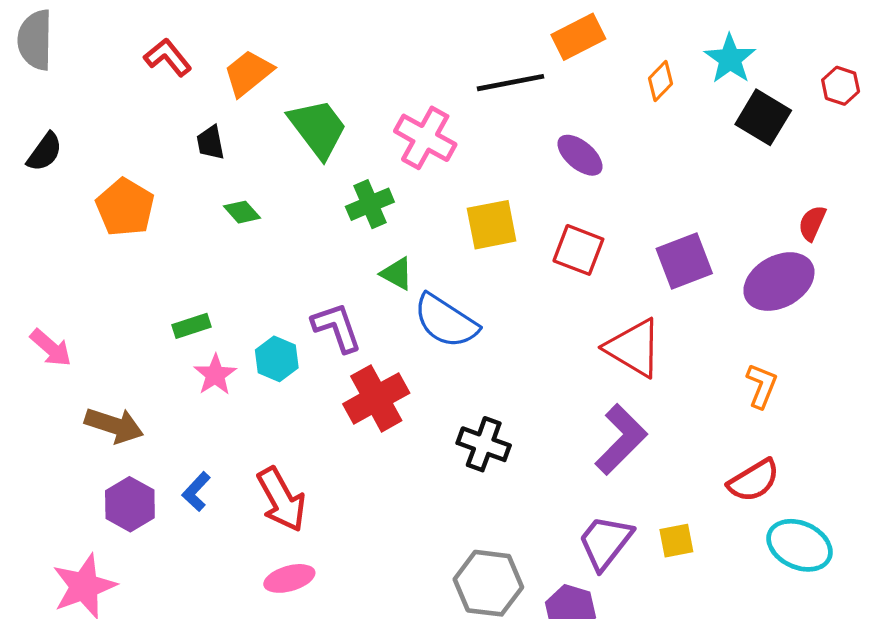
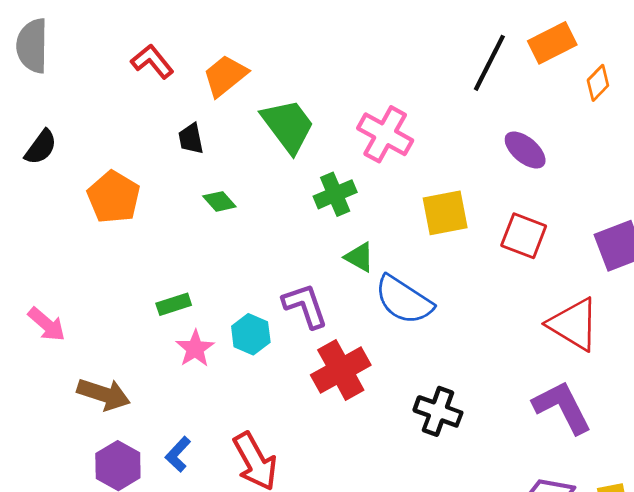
orange rectangle: (578, 37) -> (552, 43), moved
black line: (510, 83) -> (489, 63), moved, turned -52
purple L-shape: (621, 439) -> (562, 407), turned -72

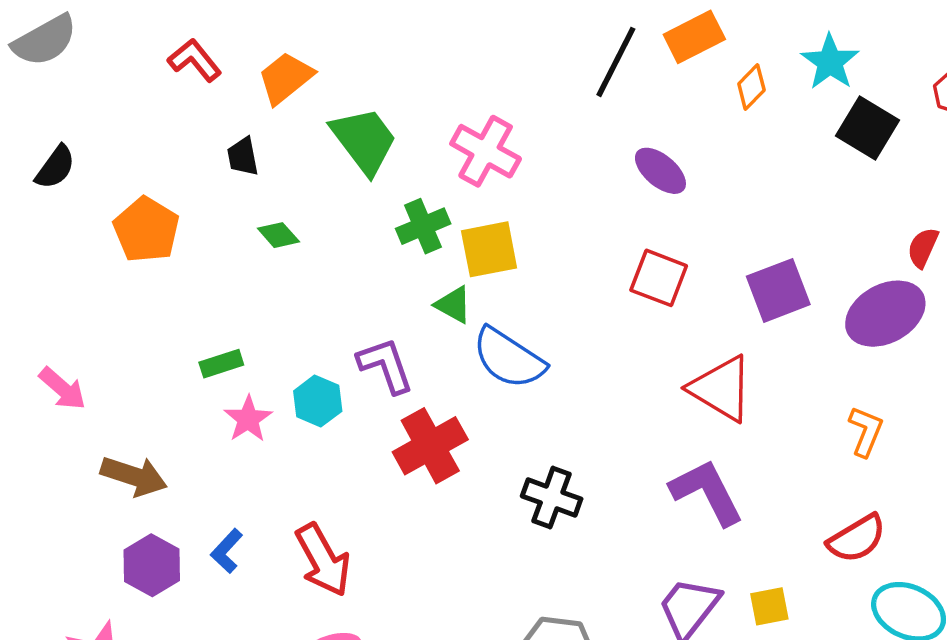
gray semicircle: (32, 46) -> (45, 41), turned -120
yellow square: (445, 213) -> (489, 249), moved

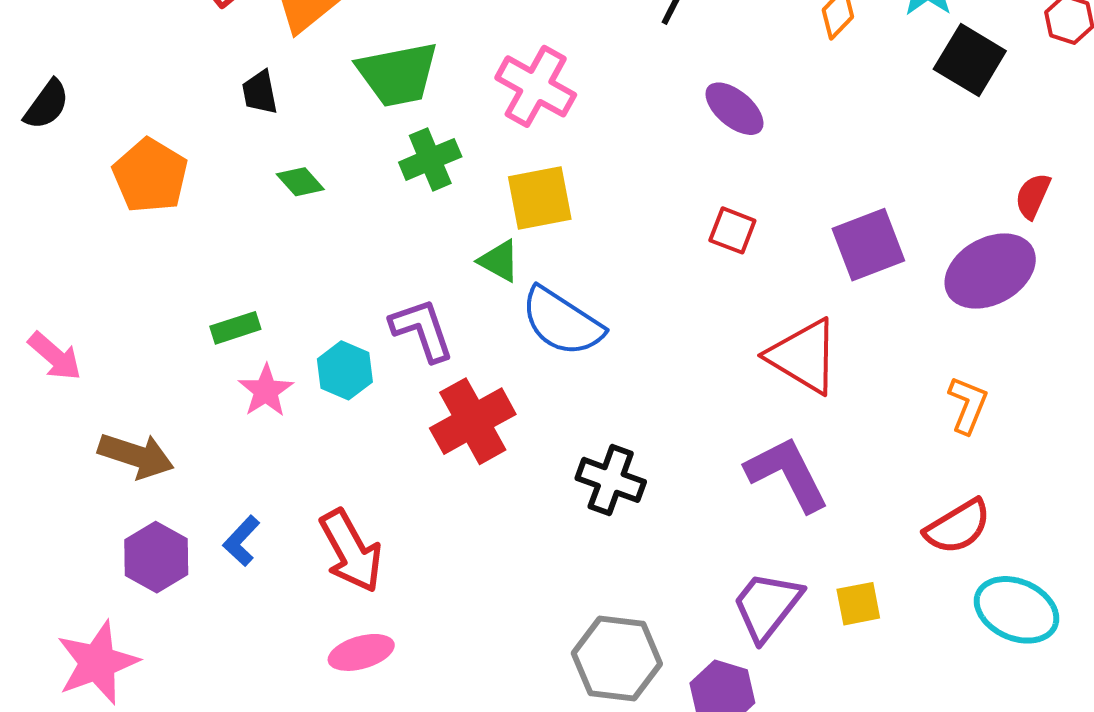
green trapezoid: (364, 140) -> (398, 74), turned 116
green cross: (423, 226) -> (430, 159), moved
red square: (659, 278) -> (732, 230), size x0.7

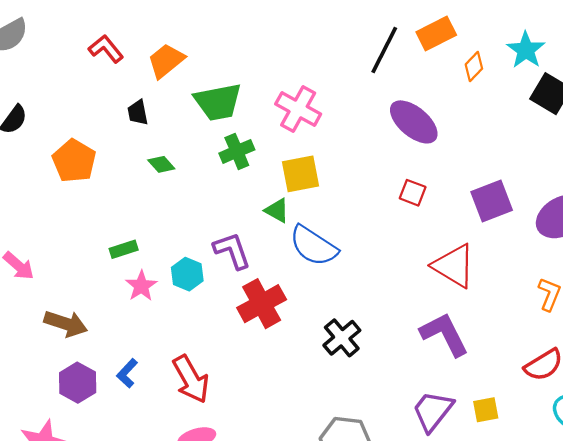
purple ellipse: (734, 109) -> (414, 122), size x1.4
black cross: (611, 480) -> (342, 338), turned 30

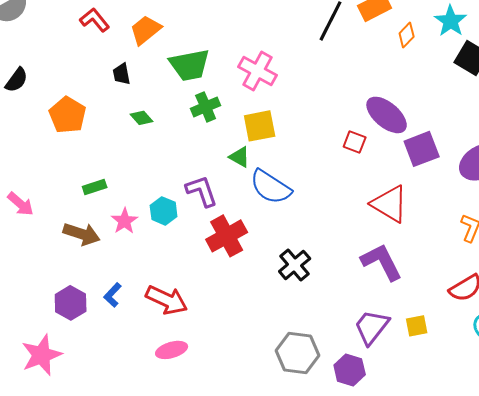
purple ellipse: (414, 122) -> (387, 115), moved
green rectangle: (124, 249) -> (95, 187), moved
brown arrow: (66, 324) -> (82, 234), moved
red arrow: (191, 379) -> (167, 300), turned -36

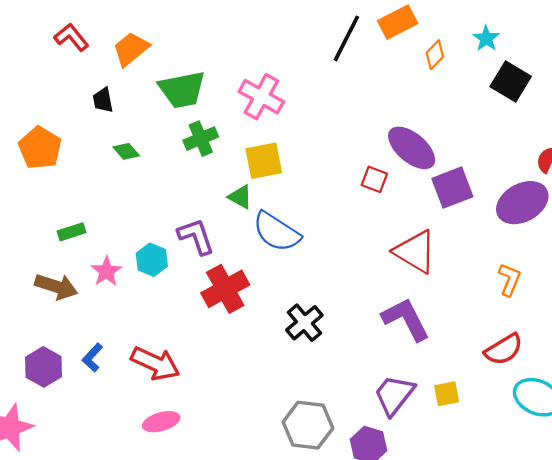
cyan star: (451, 21) -> (486, 38), size x0.7

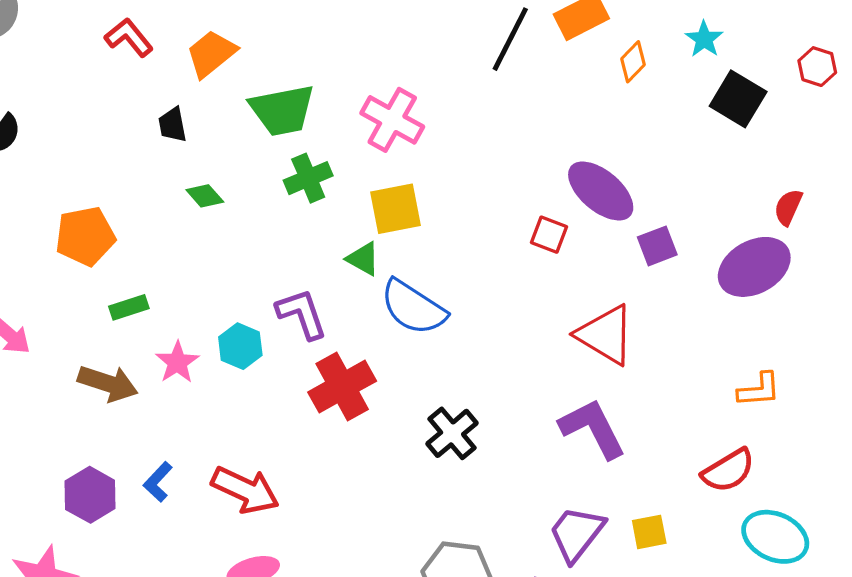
orange pentagon: (40, 148) -> (85, 236), moved, turned 30
purple square: (452, 188) -> (657, 246), size x0.7
orange L-shape: (509, 280) -> (759, 390), moved, turned 64

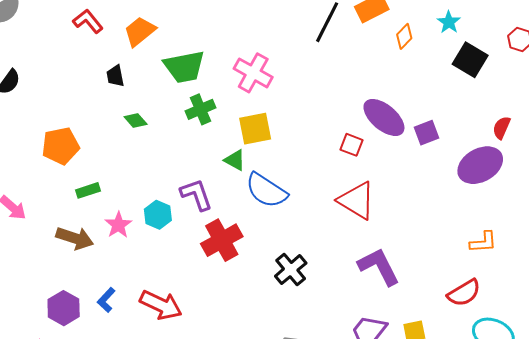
purple square: (657, 246) -> (427, 133), moved
red triangle: (606, 335) -> (357, 201), moved

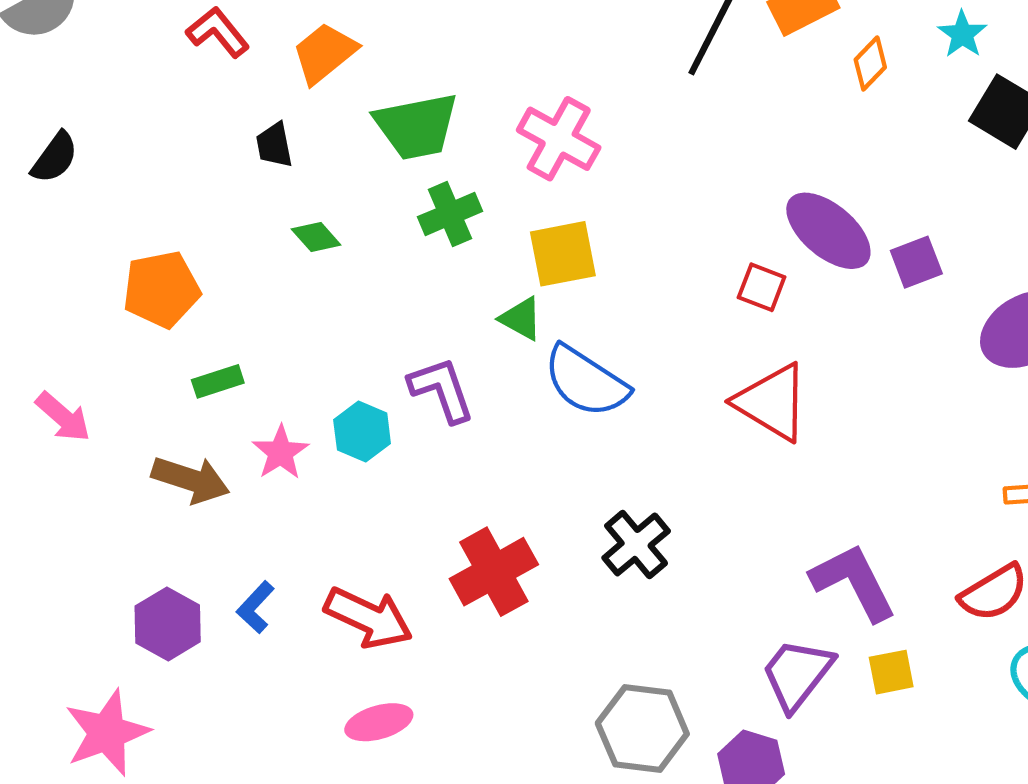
red cross: (222, 240) -> (494, 572), moved
purple L-shape: (379, 267) -> (854, 582), moved

